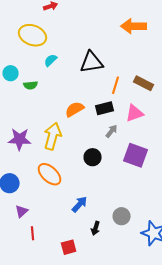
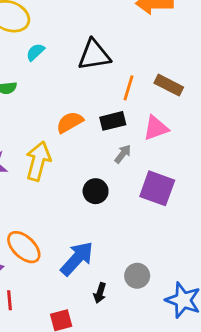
orange ellipse: (50, 174) -> (24, 247), moved
blue arrow: (80, 204) -> (77, 259), size x1.5

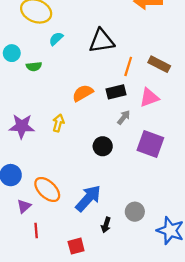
yellow arrow: (38, 161) -> (58, 123), size x0.6

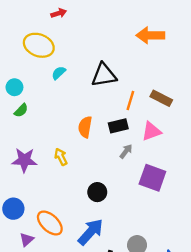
green semicircle: (34, 66) -> (21, 110), moved, turned -40
orange semicircle: (83, 93) -> (85, 127), turned -50
yellow arrow: (58, 123) -> (61, 157), turned -42
black circle: (103, 146) -> (97, 192), moved

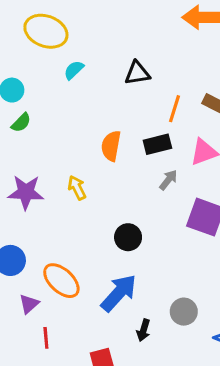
black triangle: (104, 75) -> (137, 73), size x0.7

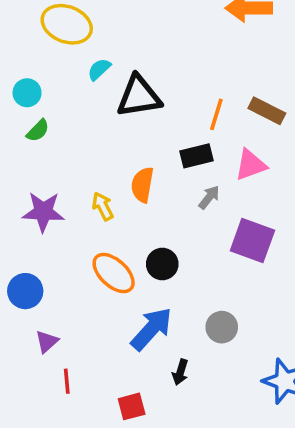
black triangle: (137, 73) -> (139, 96), moved, size x1.5
orange semicircle: (111, 146) -> (142, 185), moved
orange ellipse: (61, 281) -> (114, 273), moved
gray circle: (184, 312) -> (222, 327), moved

